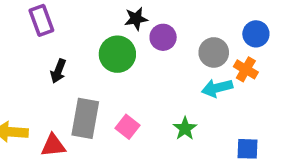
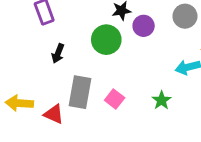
gray circle: (214, 52) -> (185, 16), moved
red triangle: (53, 145) -> (54, 114), turned 30

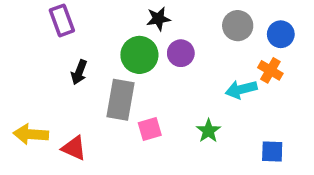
purple circle: (144, 26) -> (181, 53), moved
gray rectangle: (80, 92) -> (120, 100), moved
pink square: (115, 99) -> (150, 129), turned 36

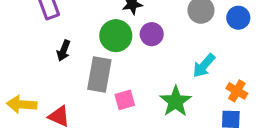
orange cross: (270, 70) -> (237, 91), moved
cyan arrow: (241, 89) -> (204, 66), turned -35
green star: (208, 131) -> (176, 101), size x1.5

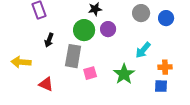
orange cross: (237, 91) -> (165, 67), turned -32
yellow arrow: (22, 104) -> (21, 62), moved

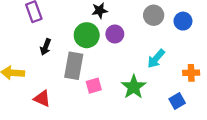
orange cross: (165, 67) -> (191, 73), moved
blue square: (161, 86) -> (177, 101), turned -32

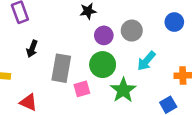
gray circle: (154, 15) -> (132, 31), moved
green circle: (87, 35) -> (103, 65), moved

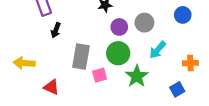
black arrow: (32, 49) -> (56, 30), moved

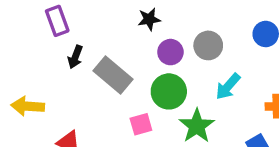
gray rectangle: (81, 57) -> (113, 75), moved, turned -60

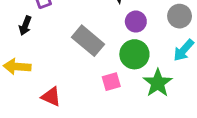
gray circle: (208, 45) -> (180, 16), moved
black arrow: (75, 57) -> (25, 26), moved

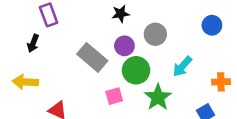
gray circle: (180, 16) -> (155, 34), moved
purple circle: (136, 22) -> (124, 46), moved

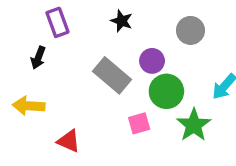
black star: (121, 14) -> (122, 21), moved, turned 30
gray circle: (155, 34) -> (190, 30), moved

